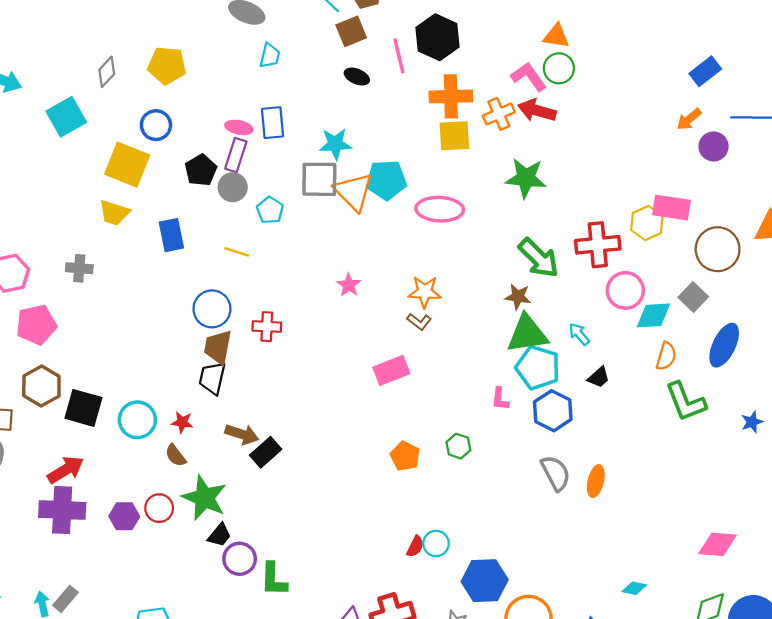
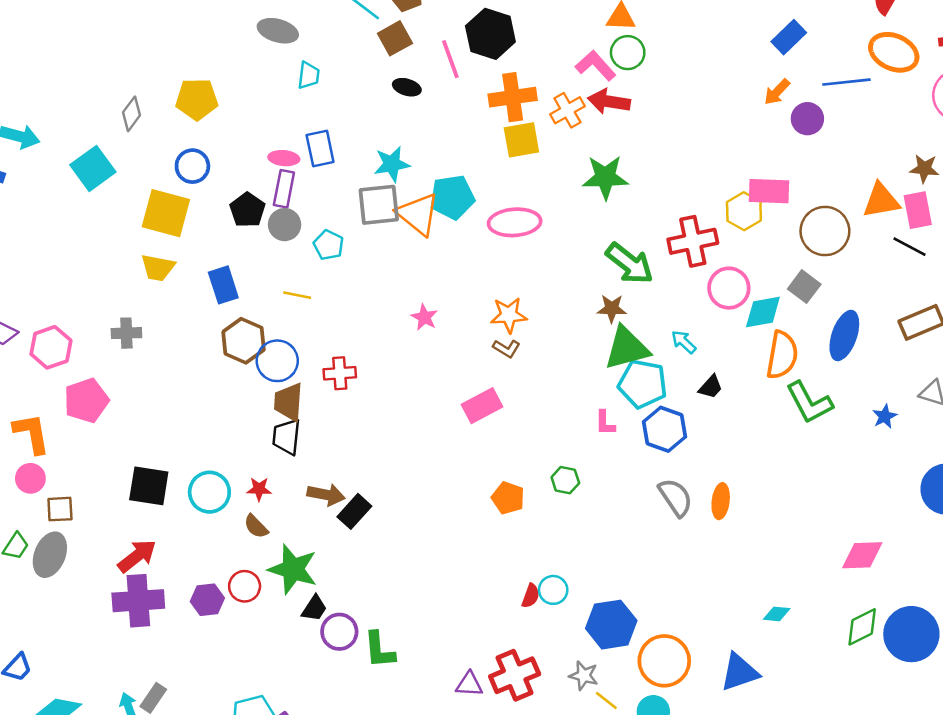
orange semicircle: (666, 356) -> (782, 355), size x1.5
brown hexagon: (41, 386) -> (244, 341), moved

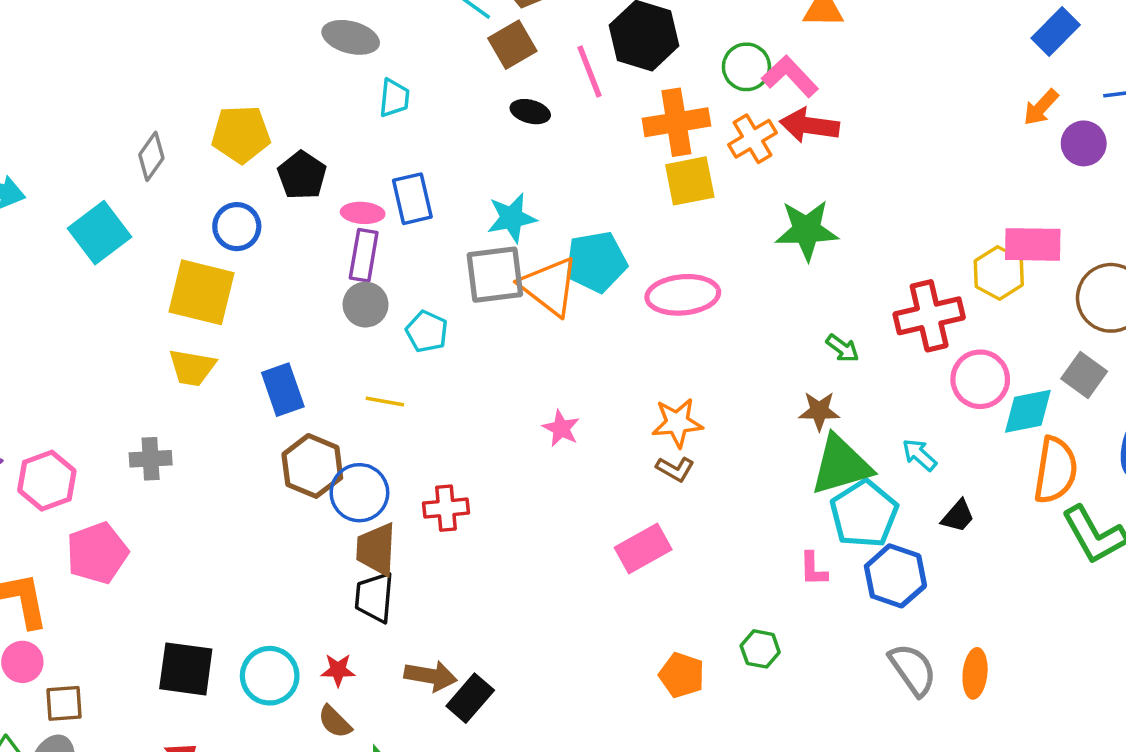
green circle: (628, 53) -> (746, 67), moved
black pentagon: (247, 210) -> (302, 175), moved
green arrow: (630, 263) -> (842, 348), size x0.5
cyan pentagon: (643, 384) -> (864, 514), turned 30

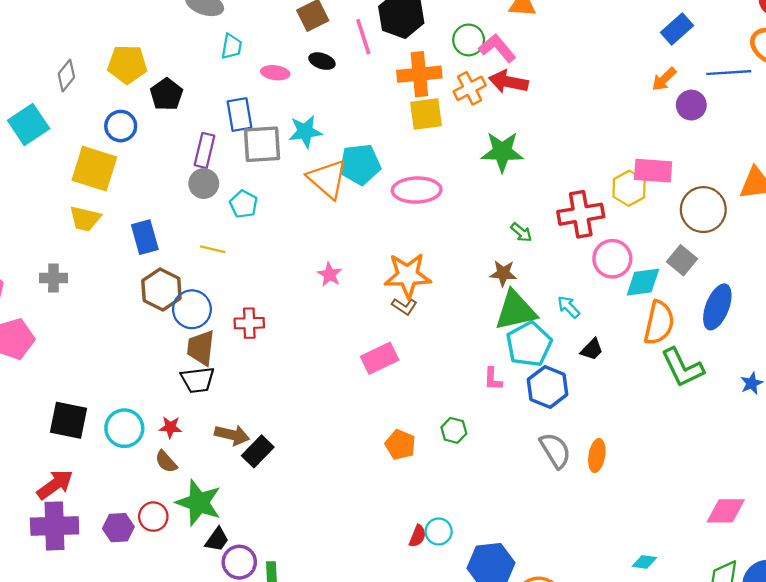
pink ellipse: (363, 213) -> (275, 73), moved
gray square: (495, 275) -> (262, 144), moved
orange star: (677, 423) -> (408, 275), size x1.4
black trapezoid: (374, 597) -> (198, 380), turned -105

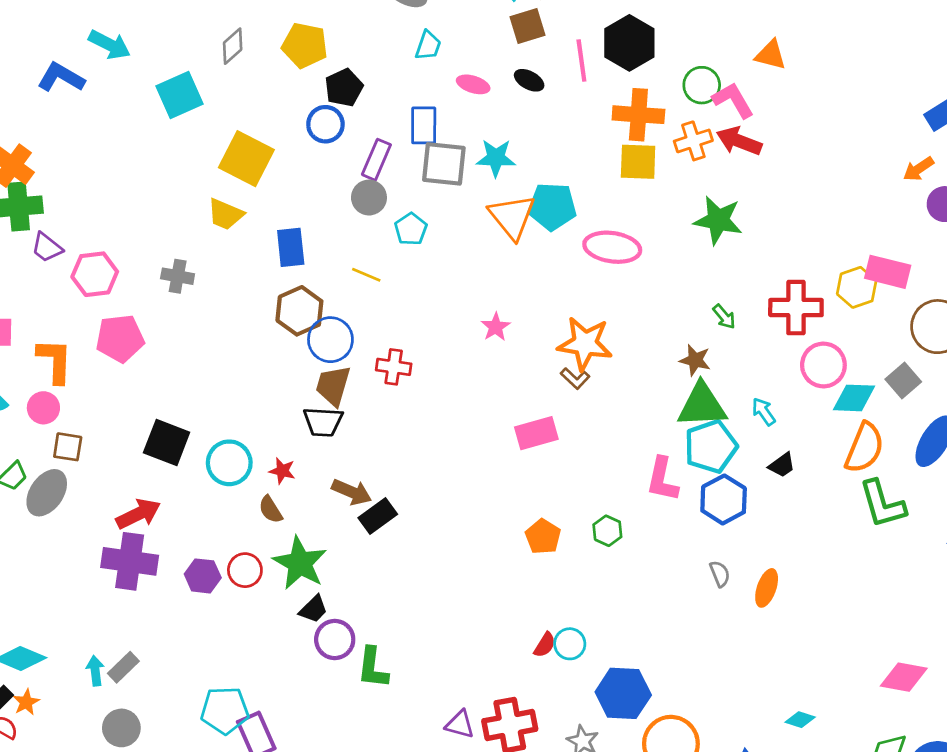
blue circle: (121, 126) -> (325, 124), moved
pink L-shape: (493, 379) -> (662, 479), size x1.6
gray semicircle: (555, 450) -> (720, 574), size x0.6

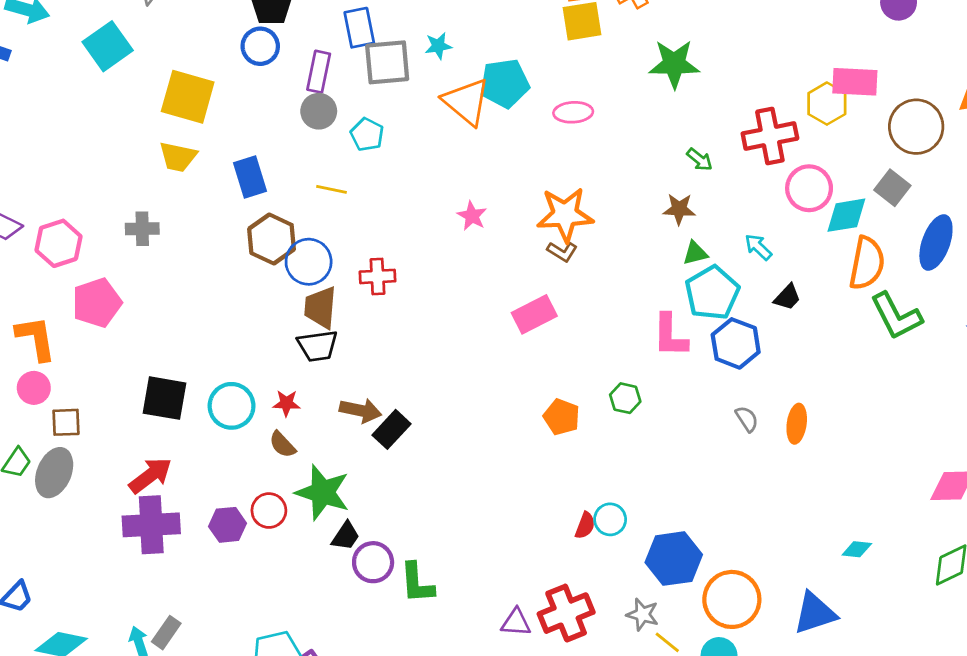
cyan star: (496, 158) -> (438, 46), size x0.7
pink ellipse: (612, 247) -> (573, 112), size x0.7
green triangle: (702, 405) -> (695, 253), size x0.5

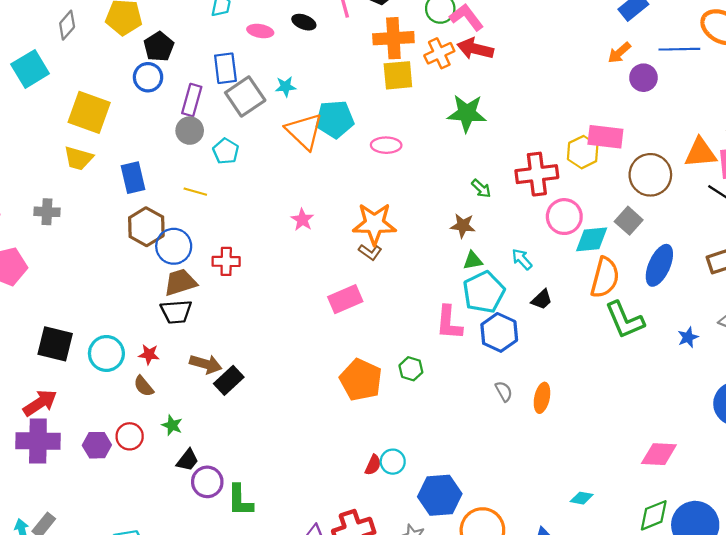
gray square: (387, 62) -> (245, 97), turned -33
brown trapezoid: (320, 307) -> (180, 282), turned 64
orange pentagon: (562, 417) -> (361, 380), size x1.5
green star: (323, 492) -> (172, 425), size x0.5

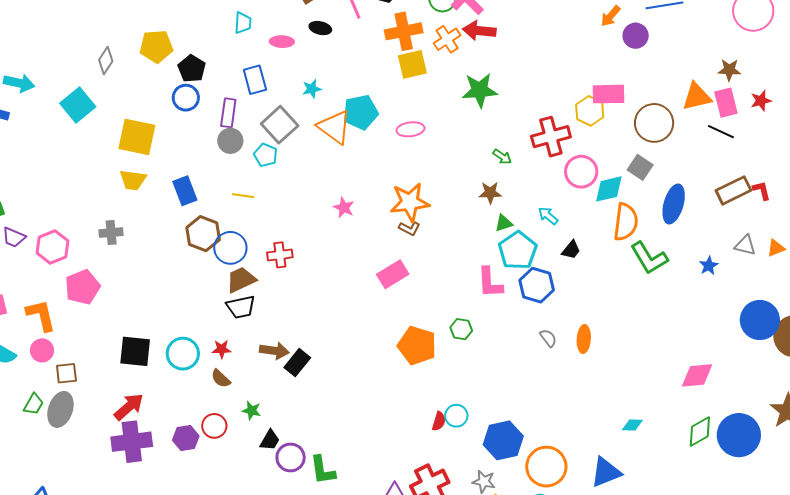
gray square: (245, 97) -> (280, 125), moved

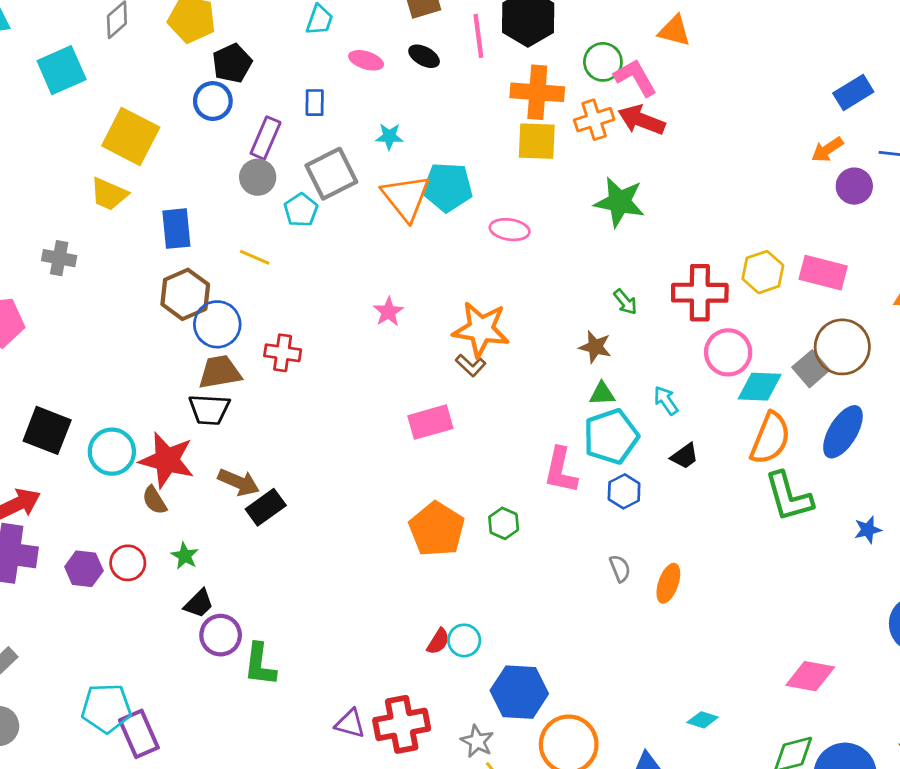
blue rectangle: (255, 80) -> (315, 103), size x0.7
pink rectangle: (609, 94) -> (823, 273), moved
brown circle: (654, 123) -> (842, 347), moved
blue hexagon: (537, 285) -> (624, 491), size x0.7
red star: (222, 349) -> (167, 460), size x2.0

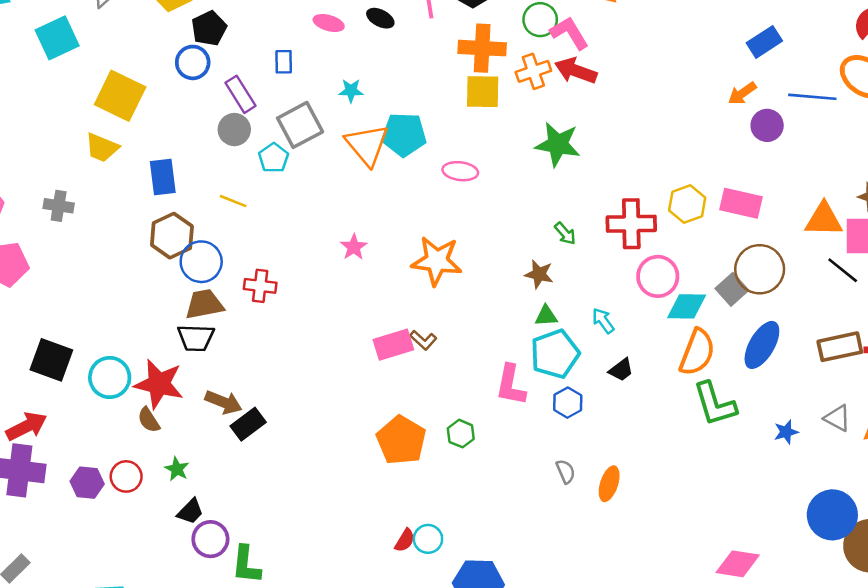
purple rectangle: (266, 138) -> (241, 94), turned -54
brown L-shape: (471, 365) -> (423, 340), moved

